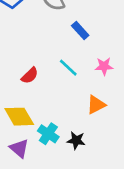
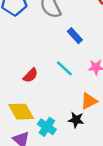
black star: (76, 140) -> (76, 120), moved

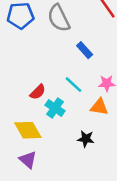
orange triangle: (89, 101) -> (99, 107), moved, turned 36
cyan cross: (47, 127) -> (55, 108), moved

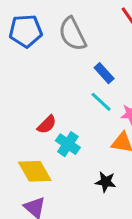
cyan line: (73, 85) -> (101, 102), moved

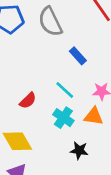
cyan line: (101, 102) -> (65, 90), moved
cyan cross: (68, 144) -> (63, 118), moved

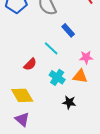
cyan line: (65, 90) -> (51, 48), moved

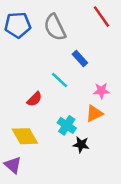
orange triangle: (80, 76) -> (94, 113), turned -35
cyan cross: (57, 77) -> (67, 125), moved
purple triangle: (22, 119) -> (13, 165), moved

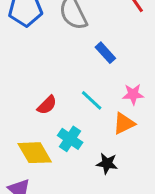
cyan line: (60, 80) -> (92, 100), moved
cyan cross: (67, 125) -> (70, 139), moved

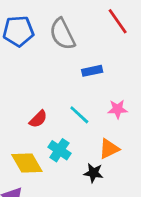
blue rectangle: (105, 53) -> (92, 71), turned -60
orange triangle: (124, 123) -> (109, 149), moved

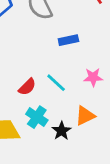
red semicircle: (38, 119) -> (27, 87), moved
black star: (93, 173) -> (62, 131), moved, turned 30

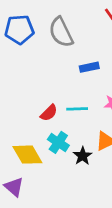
cyan line: (56, 83) -> (77, 109), turned -45

